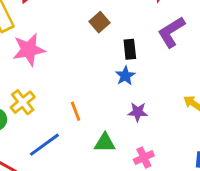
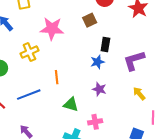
purple L-shape: (171, 32) -> (134, 61), moved
pink star: (29, 50) -> (52, 29), moved
yellow cross: (23, 102) -> (29, 52), moved

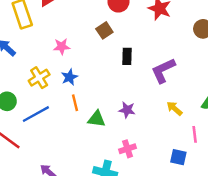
pink star: (52, 29) -> (62, 47), size x0.6
blue star: (97, 62) -> (69, 77), moved
blue line: (29, 95) -> (36, 114), moved
green triangle: (71, 104) -> (97, 119), moved

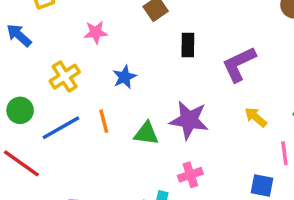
blue star: (69, 77) -> (124, 77), moved
orange line: (75, 103) -> (104, 121), moved
purple star: (127, 110) -> (189, 120), size x1.6

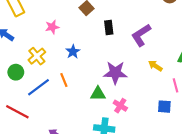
green circle: (20, 110) -> (16, 72), moved
green triangle: (146, 133) -> (98, 94), moved
pink cross: (190, 175) -> (120, 106), turned -32

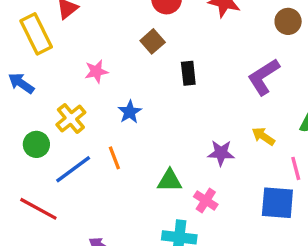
purple L-shape: (141, 35) -> (264, 77), moved
purple star: (115, 73) -> (221, 153), moved, size x0.7
blue square: (164, 107) -> (277, 203), size x1.5

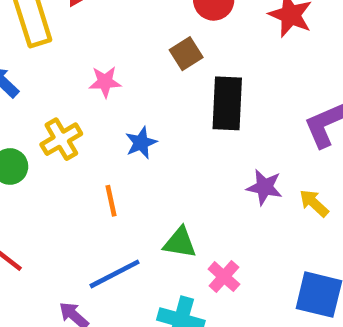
black rectangle: (188, 73) -> (227, 103), size x1.6
purple star: (221, 153) -> (264, 187), moved
blue line: (73, 169) -> (115, 274), moved

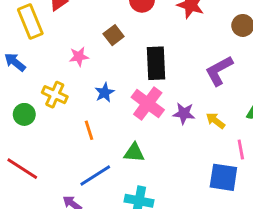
brown square: (186, 54) -> (114, 35), moved
yellow cross: (61, 139) -> (55, 95), turned -30
pink cross: (224, 277) -> (148, 104), moved, size x1.6

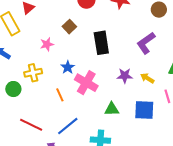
yellow cross: (55, 95) -> (33, 73), turned -30
pink cross: (148, 104) -> (86, 83), moved
green triangle: (134, 153) -> (112, 109), moved
red line: (22, 169) -> (31, 125), moved
blue square: (223, 177) -> (144, 110), moved

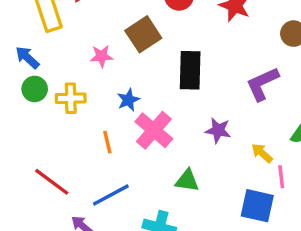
brown square: (69, 27) -> (143, 34), size x1.5
yellow arrow: (147, 78) -> (262, 153), moved
green circle: (13, 89) -> (35, 89), moved
blue square: (144, 110) -> (257, 206), moved

